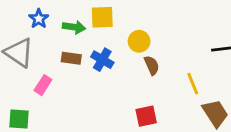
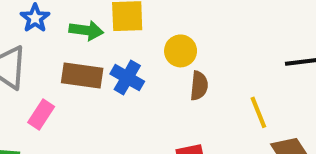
brown rectangle: (71, 58) -> (82, 76), size x1.4
brown semicircle: (152, 65) -> (199, 86), turned 30

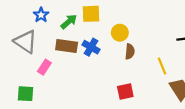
green arrow: (86, 30) -> (69, 22), turned -49

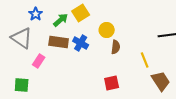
yellow square: (91, 14) -> (81, 13), turned -30

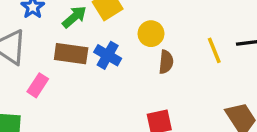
yellow line: (145, 60) -> (214, 50), moved

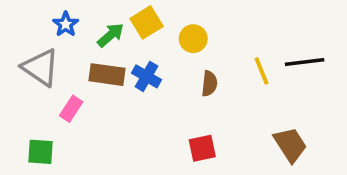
yellow circle: (151, 34) -> (193, 39), moved

